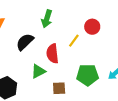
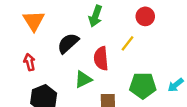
red circle: (92, 27) -> (145, 16), moved

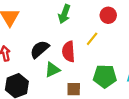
black semicircle: (68, 43) -> (40, 49), moved

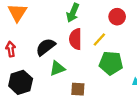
red semicircle: (68, 52) -> (75, 39), moved
green pentagon: (105, 76) -> (111, 63), moved

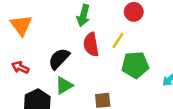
red arrow: (11, 49) -> (20, 67), turned -48
green triangle: (57, 68) -> (64, 85), moved

